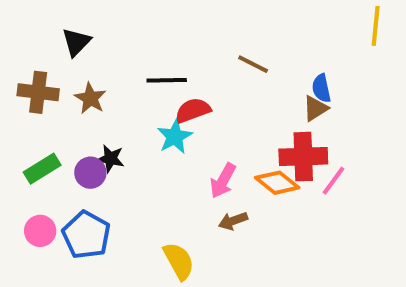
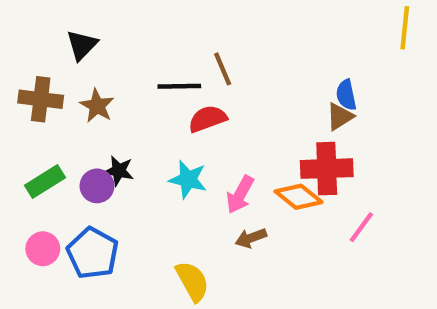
brown line: (253, 64) -> (223, 69), moved, turned 40
cyan star: (175, 136) -> (188, 179), moved, turned -30
pink line: (333, 181) -> (361, 227), moved

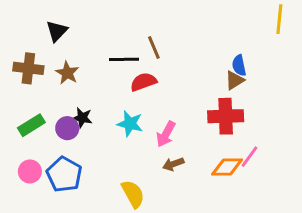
orange diamond: (299, 197) -> (227, 167), moved, turned -40

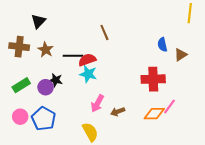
black line: (124, 59) -> (73, 56), moved
brown triangle: (235, 80) -> (181, 55), moved
red semicircle: (143, 82) -> (87, 60), moved
cyan star: (130, 124) -> (88, 74), moved
pink arrow: (166, 134) -> (97, 103), moved

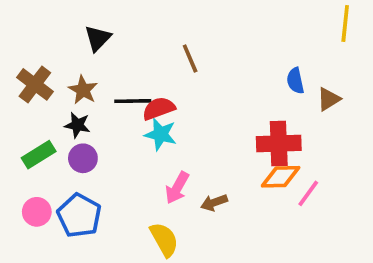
black triangle: (38, 21) -> (98, 38), moved
brown cross: (19, 47) -> (35, 84), turned 30
black star: (56, 80) -> (77, 125), moved
orange diamond: (154, 114) -> (281, 177), moved

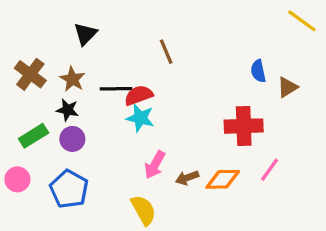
yellow line: (345, 23) -> (302, 21), turned -60
orange diamond: (281, 177) -> (223, 179), moved
pink circle: (37, 212) -> (17, 179), moved

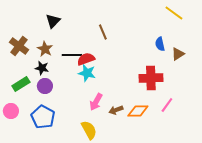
yellow line: (302, 21) -> (174, 13), moved

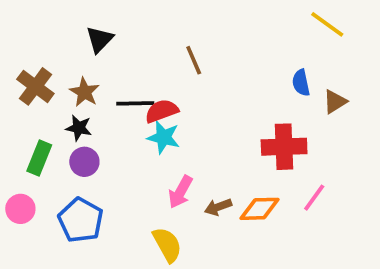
green rectangle: (21, 84) -> (39, 158), turned -36

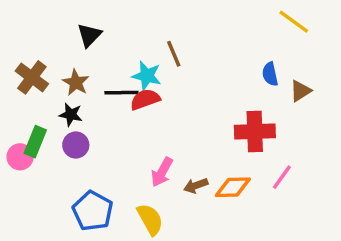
cyan star: (164, 137) -> (147, 76), moved
pink circle: (20, 209) -> (20, 157), moved
blue pentagon: (81, 220) -> (93, 211), moved

